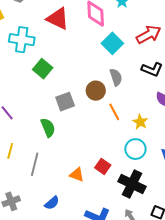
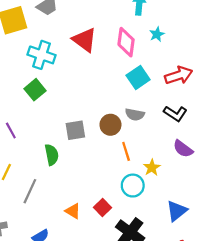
green square: (43, 69) -> (35, 90), moved
gray semicircle: (116, 77) -> (135, 115), turned 108
cyan circle: (135, 149) -> (133, 186), moved

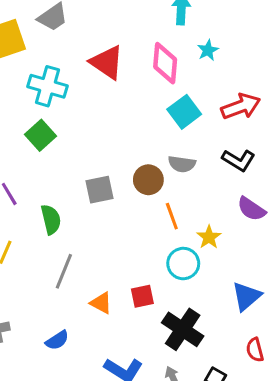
green semicircle: (52, 155) -> (51, 219), moved
gray line: (30, 191) -> (64, 271), moved
red square: (103, 208) -> (142, 296), turned 35

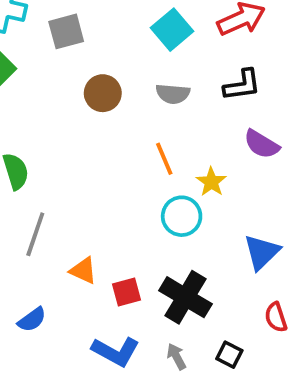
black L-shape: (238, 160) -> (242, 85), turned -36
brown circle: (148, 180) -> (103, 93), moved
gray square: (99, 190) -> (66, 31), moved
red square: (142, 296) -> (126, 292), moved

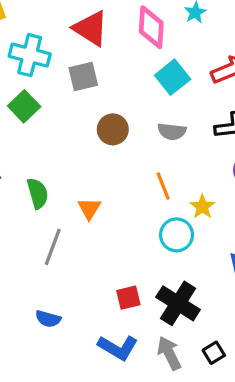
orange triangle: (83, 271) -> (89, 209), moved, turned 35
blue semicircle: (32, 320) -> (48, 319), turned 50
black square: (229, 355) -> (214, 353), turned 30
gray arrow: (177, 357) -> (169, 353), size x1.5

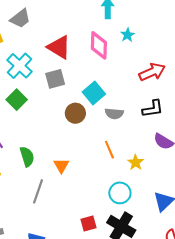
cyan cross: (30, 55) -> (19, 66), turned 30
cyan square: (173, 77) -> (94, 93), moved
cyan circle: (177, 235) -> (120, 193), moved

